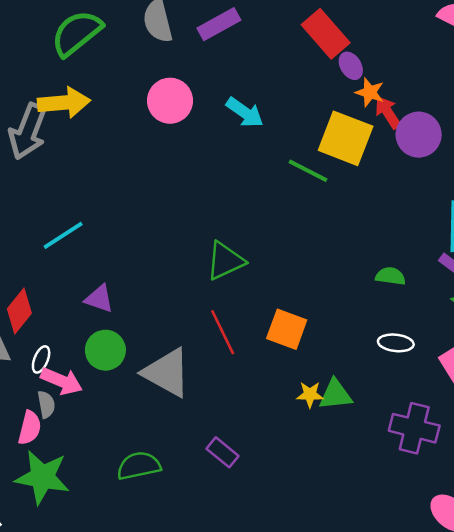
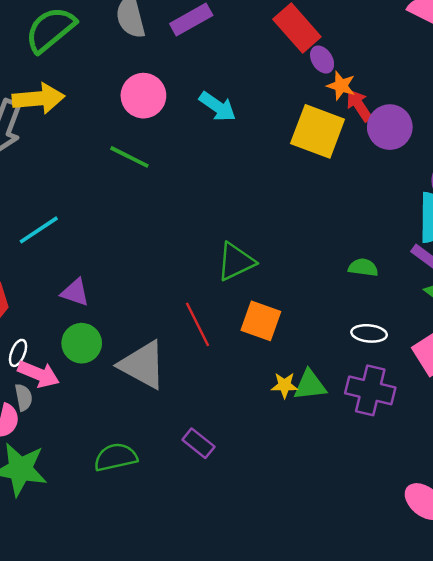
green line: (308, 171) -> (129, 157), moved
green triangle: (225, 261) -> (236, 262), moved
purple cross: (414, 428) -> (370, 390), moved

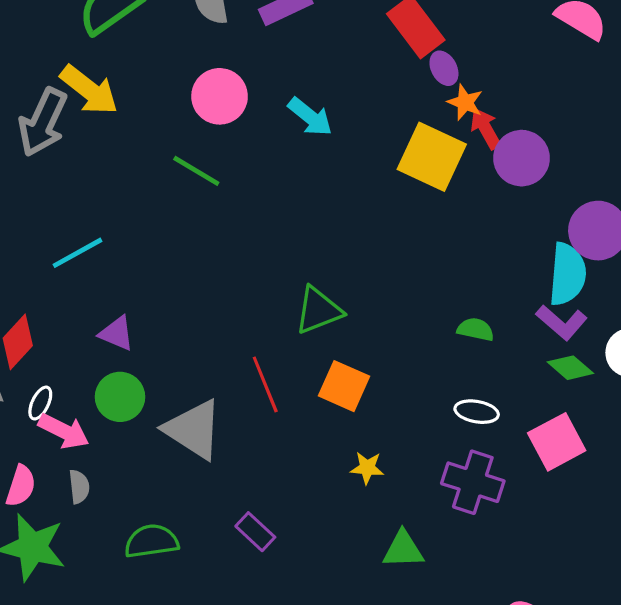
yellow arrow: (38, 98) -> (89, 90), turned 39
green triangle: (310, 385) -> (403, 550), moved
gray semicircle: (24, 397) -> (79, 487), moved

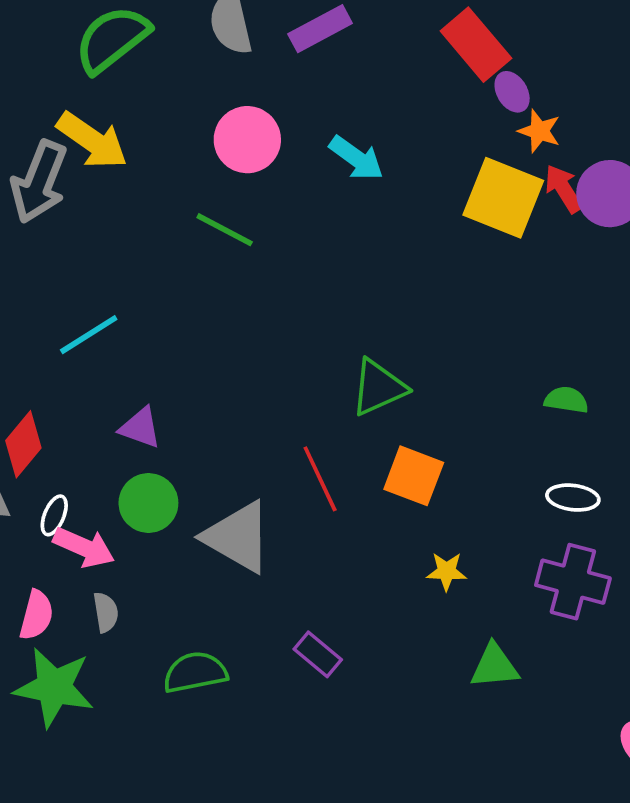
red arrow: (486, 129) -> (564, 189), moved

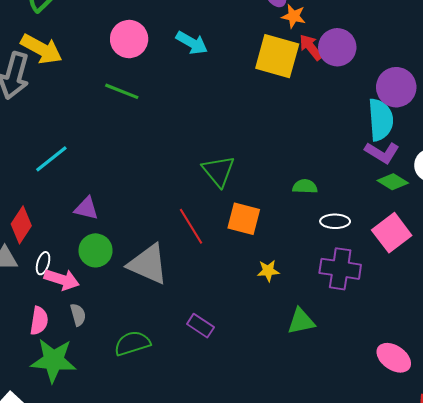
green triangle: (378, 387) -> (218, 171), turned -39
green semicircle: (566, 400) -> (305, 186), moved

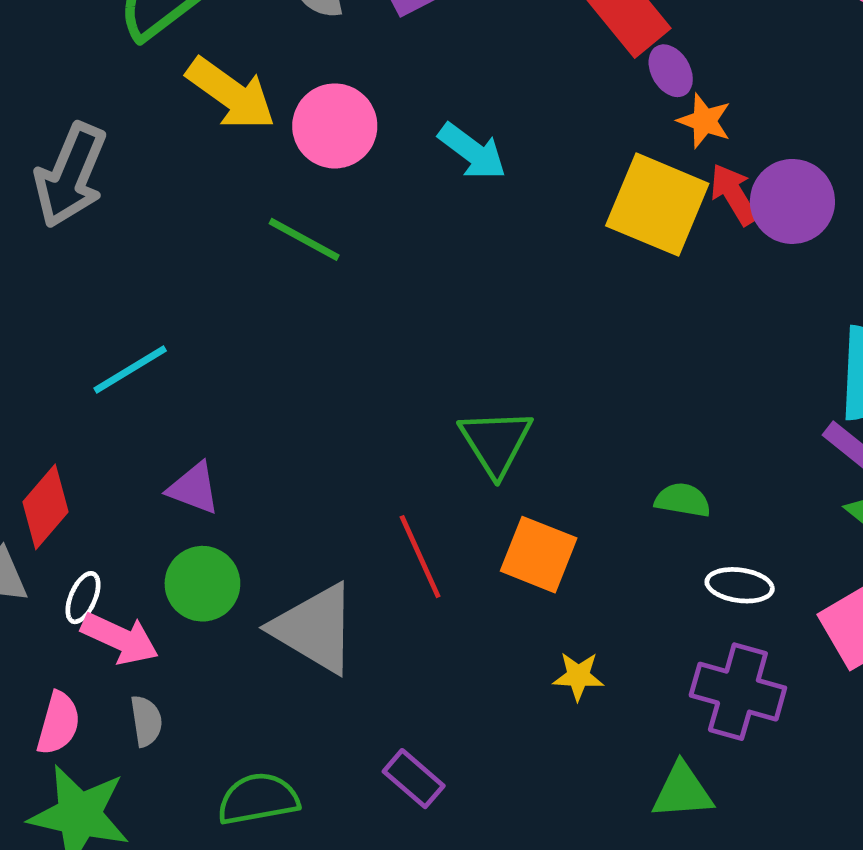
yellow arrow: (41, 49) -> (231, 94), moved
green triangle: (301, 321) -> (682, 791), moved

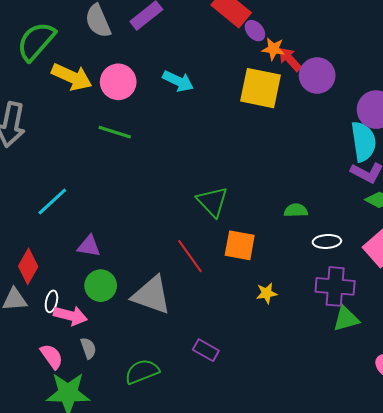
red arrow: (734, 194) -> (290, 59), moved
pink semicircle: (58, 723) -> (52, 356), turned -40
green triangle: (682, 791) -> (346, 319), moved

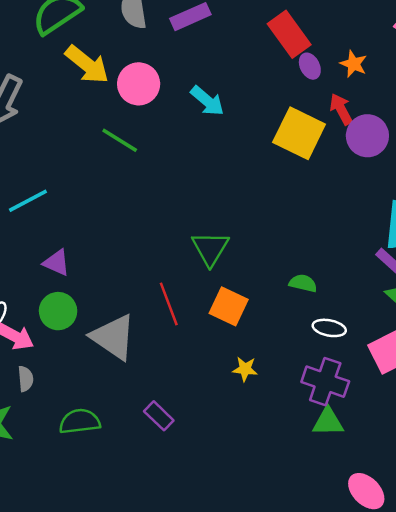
orange star: (273, 49) -> (354, 64), moved

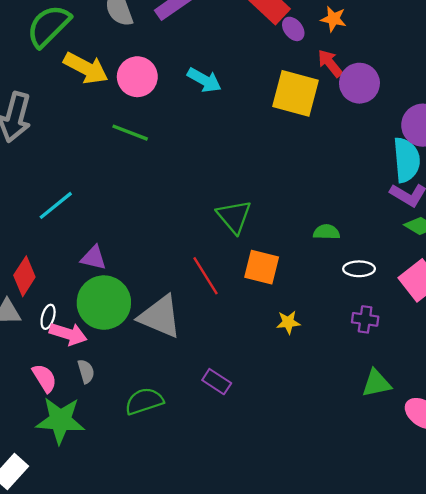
green circle: (58, 311) -> (104, 303), size x1.5
purple cross: (325, 382) -> (365, 319), size x0.6
green triangle: (328, 422) -> (376, 383), moved

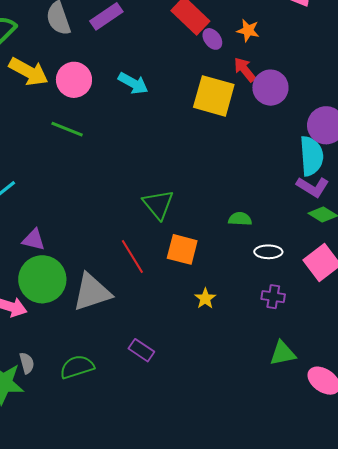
gray triangle: (160, 317) -> (92, 292), turned -42
yellow star: (288, 322) -> (205, 298), turned -30
gray semicircle: (86, 371) -> (27, 363), moved

